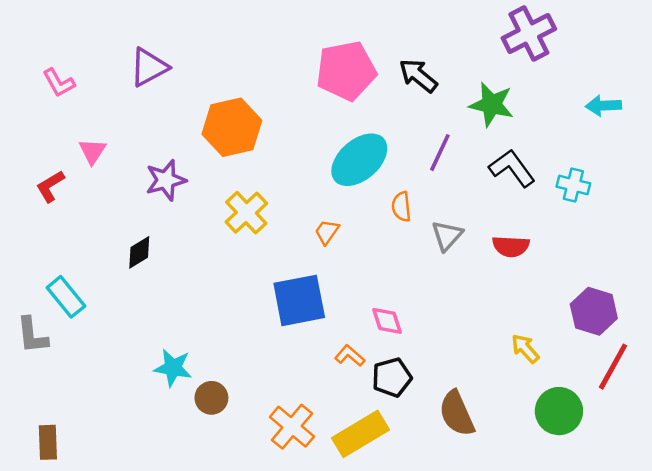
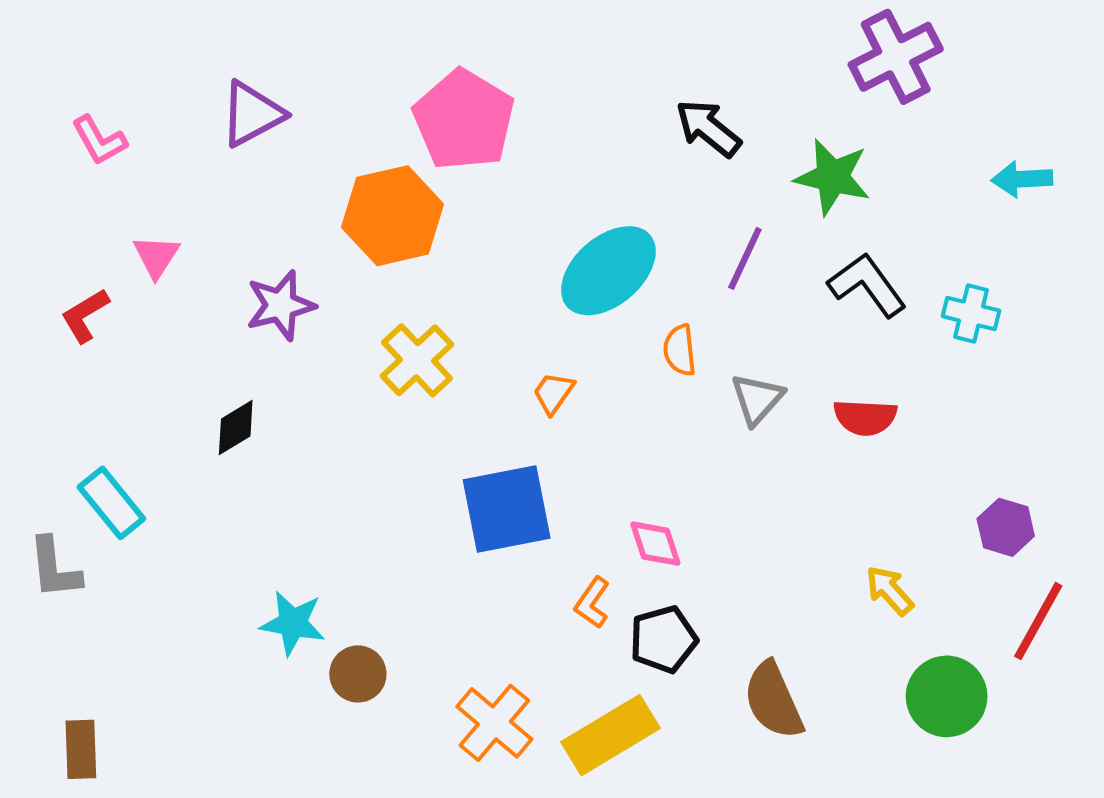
pink pentagon: (346, 71) -> (464, 120), moved, turned -30
purple hexagon: (594, 311) -> (1006, 527), size x0.7
orange L-shape: (350, 356) -> (592, 603), turned -96

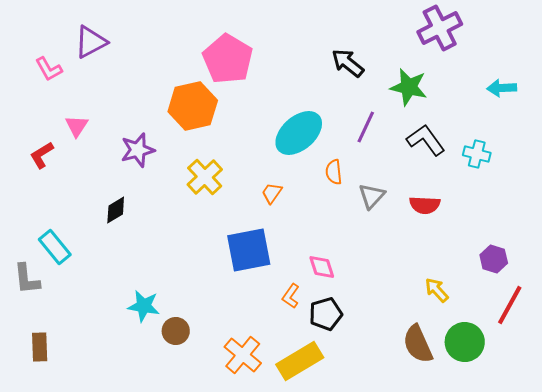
purple triangle: (252, 114) -> (91, 42), moved
brown semicircle: (773, 700) -> (418, 344), moved
brown rectangle: (81, 749) -> (40, 347), moved

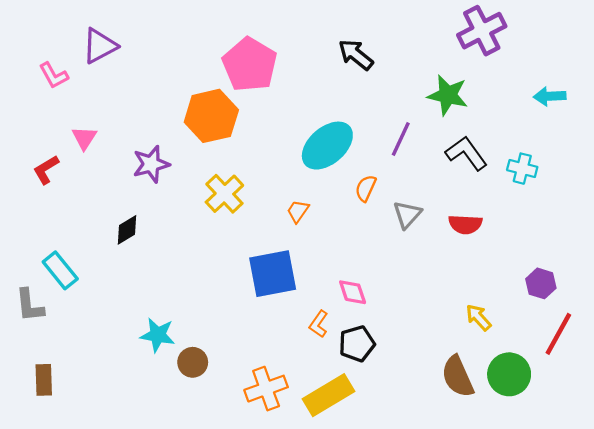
black arrow: (348, 63) -> (356, 55), moved
orange semicircle: (334, 172) -> (366, 188), turned 30
orange cross: (243, 355) -> (266, 389), turned 30

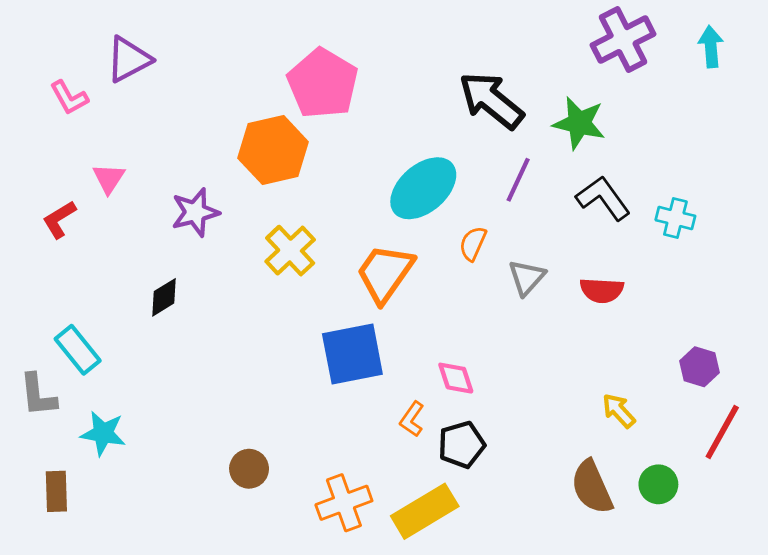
black arrow: (356, 55) -> (491, 100), moved, size x1.4
cyan arrow: (550, 96) -> (711, 47), moved, turned 88
orange trapezoid: (298, 211) -> (385, 273), size x2.0
cyan star: (158, 335) -> (103, 433), moved
green circle: (509, 374) -> (658, 484), size x0.7

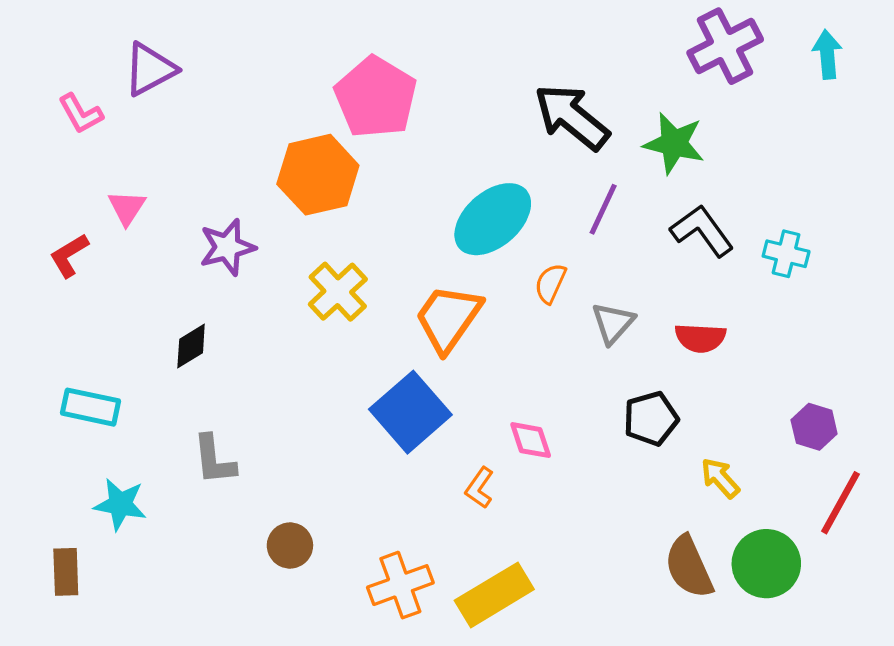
cyan rectangle: (78, 350) -> (91, 407), turned -39
blue square: (352, 354) -> (410, 412), turned -30
gray L-shape: (38, 395) -> (214, 460), moved
black pentagon: (462, 445) -> (651, 419), moved
green circle: (658, 484) -> (766, 564), size x1.5

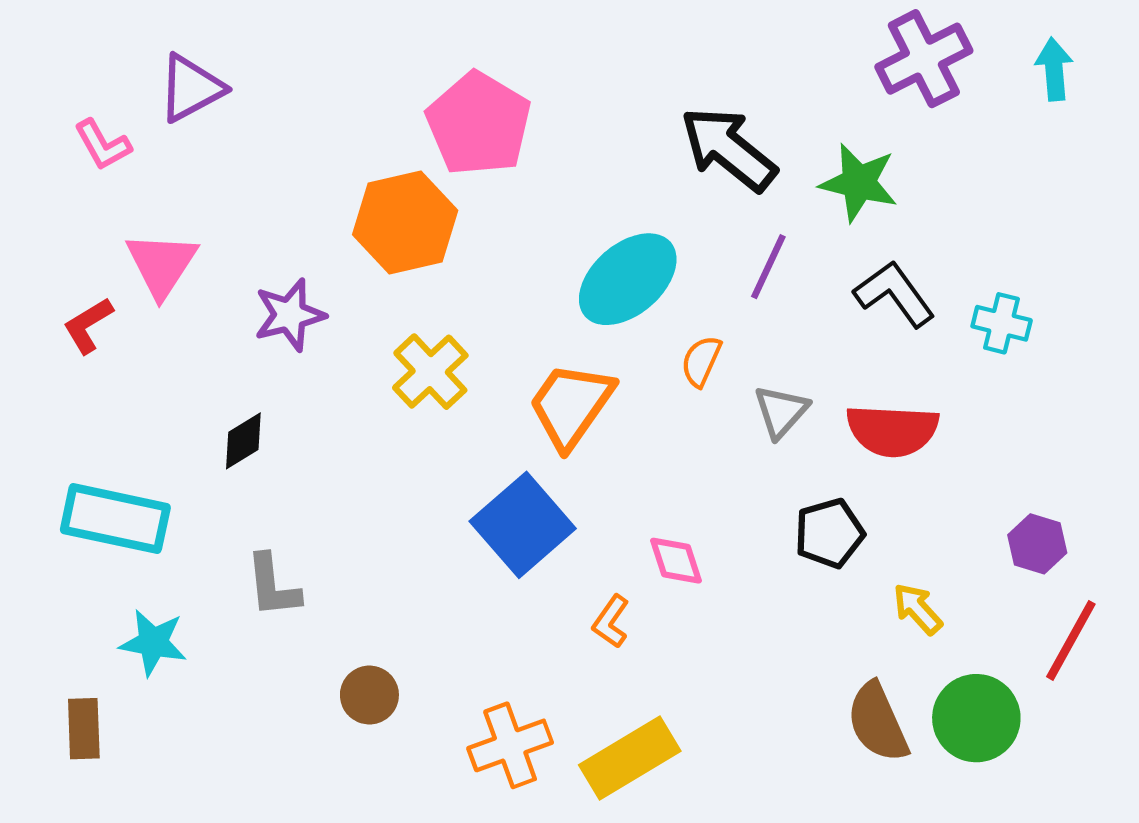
pink triangle: (127, 208) -> (161, 264), size x1.5
red semicircle: (700, 338) -> (892, 430), size x1.4
cyan rectangle: (91, 407) -> (115, 519), size x1.4

